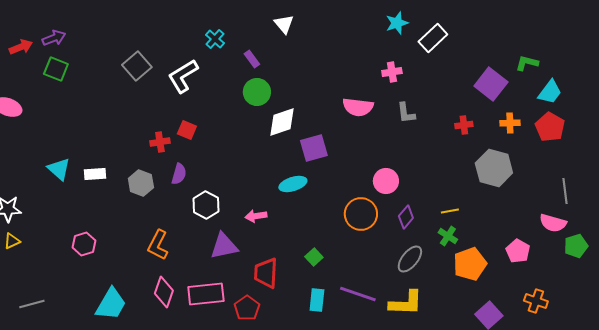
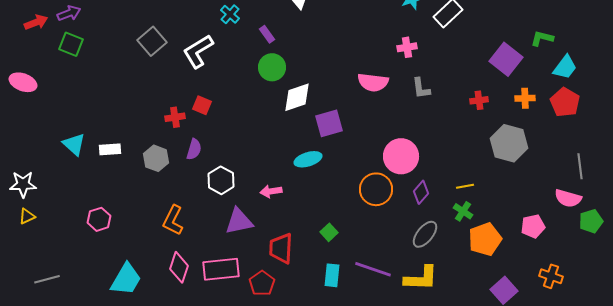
pink circle: (386, 181) -> (401, 156), size x1.4
pink pentagon: (518, 251) -> (533, 226), turned 30

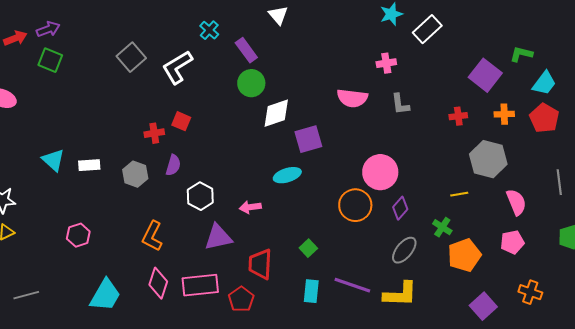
purple rectangle: (267, 34) -> (246, 50), size x1.4
yellow line: (465, 186) -> (459, 194), moved
pink semicircle: (568, 198) -> (516, 202), moved, turned -128

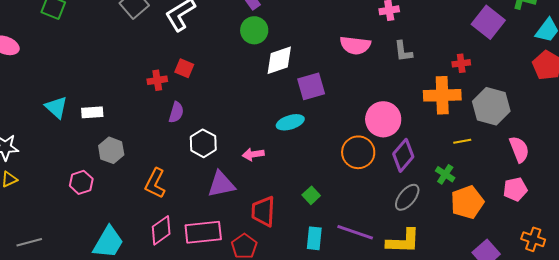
orange cross: (504, 114) -> (442, 95), moved, size x1.8
gray hexagon: (135, 174) -> (111, 150), moved
purple diamond: (400, 208) -> (403, 155), size x1.4
pink diamond: (158, 283) -> (161, 230), turned 36

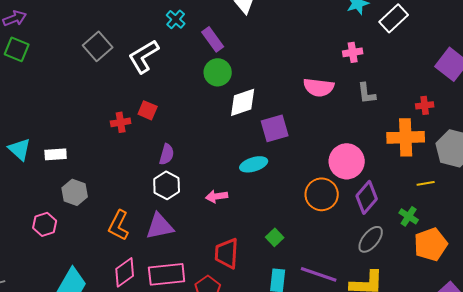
purple semicircle: (176, 112) -> (167, 154), moved
purple triangle: (221, 184) -> (160, 226), moved

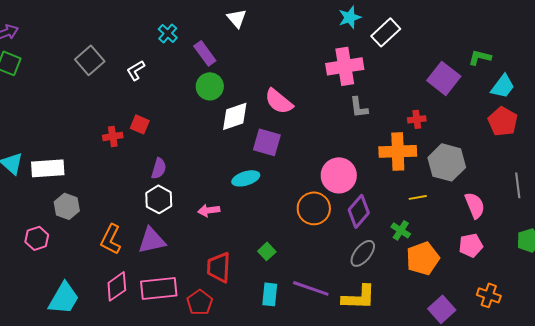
pink cross: (353, 52) -> (345, 66), size x1.8
white L-shape: (144, 56) -> (136, 70), size x0.6
pink semicircle: (319, 87) -> (279, 101), moved, turned 32
purple square: (275, 128) -> (267, 142), turned 32
white rectangle: (56, 154) -> (48, 168), size x1.5

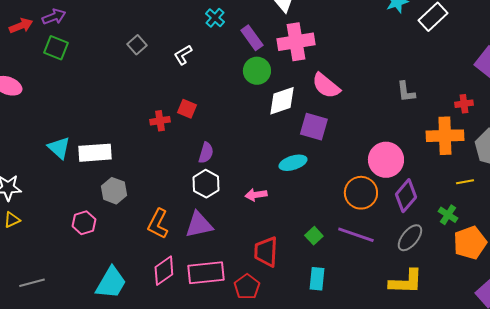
gray square: (90, 60) -> (137, 45), size x0.7
pink cross: (345, 66) -> (296, 42), moved
purple line: (311, 288) -> (356, 235), moved

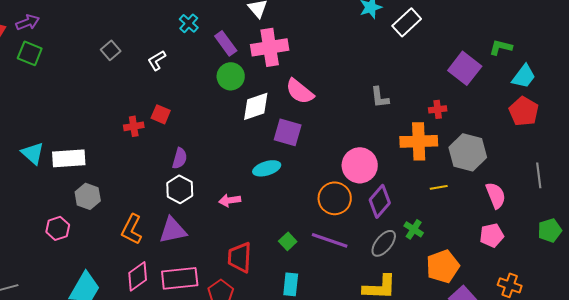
green cross: (448, 215) -> (414, 229), moved
orange pentagon: (470, 243) -> (443, 266), moved

